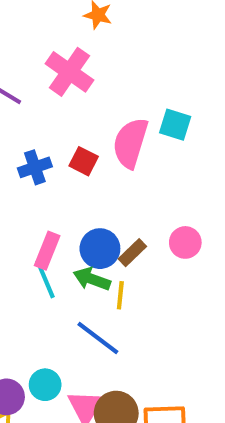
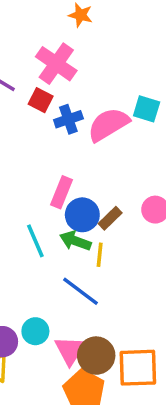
pink semicircle: (130, 143) -> (108, 124), turned 42
red square: (84, 161) -> (41, 100), moved
blue cross: (35, 167) -> (68, 119), moved
pink rectangle: (47, 251) -> (61, 192), moved

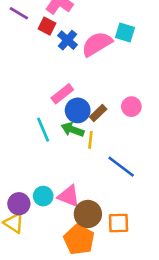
blue cross: (68, 119) -> (67, 40), turned -30
pink rectangle: (61, 192) -> (62, 94), turned 30
blue line: (81, 291) -> (121, 167), moved
pink triangle: (70, 350) -> (69, 196), moved, turned -40
orange square: (138, 368) -> (119, 223), size x0.7

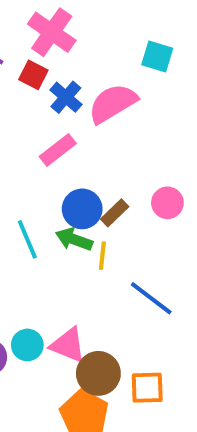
cyan square: (125, 32) -> (157, 57), moved
pink rectangle: (62, 94) -> (58, 150), moved

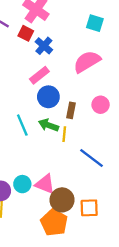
pink semicircle: (113, 103) -> (87, 62), moved
blue circle: (82, 209) -> (48, 97), moved
brown rectangle: (115, 213) -> (71, 110), turned -35

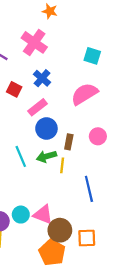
red square: (26, 33) -> (14, 89), moved
green arrow: (48, 125) -> (46, 156), turned -36
blue line: (91, 158) -> (89, 189), turned 40

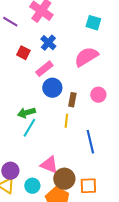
cyan line: (21, 156) -> (29, 128), moved, turned 54
green arrow: (46, 156) -> (26, 113), moved
cyan circle: (21, 215) -> (32, 186), moved

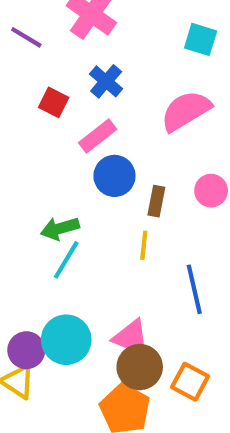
pink triangle: (49, 165) -> (131, 338), moved
cyan circle: (32, 186) -> (66, 340), moved, size x1.5
orange square: (88, 186) -> (190, 382), turned 30

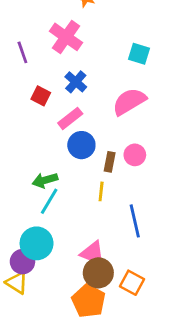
purple line: (26, 37) -> (22, 52), turned 40
pink circle: (211, 191) -> (135, 155), moved
cyan circle: (66, 340) -> (37, 243), moved

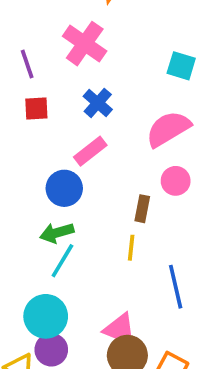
red square: (41, 96) -> (36, 108), moved, turned -30
blue circle: (81, 145) -> (64, 188), moved
pink circle: (135, 155) -> (176, 181), moved
purple circle: (22, 262) -> (51, 350), moved

